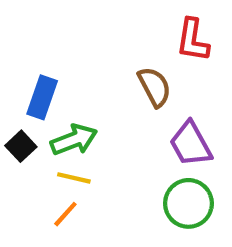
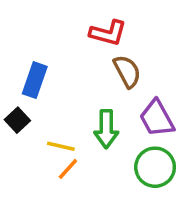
red L-shape: (193, 40) -> (108, 33), moved, turned -84
green arrow: (74, 140) -> (106, 129), moved, turned 111
orange line: (65, 214) -> (68, 169), moved

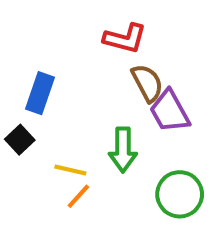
purple trapezoid: (157, 118) -> (170, 111), moved

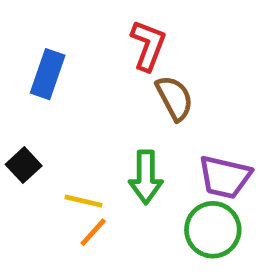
red L-shape: (125, 38) -> (148, 45), turned -84
blue rectangle: (40, 93) -> (48, 74), moved
purple trapezoid: (170, 111) -> (225, 177), moved, turned -48

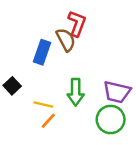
blue rectangle: (48, 74) -> (42, 52), moved
brown semicircle: (174, 98) -> (66, 40), moved

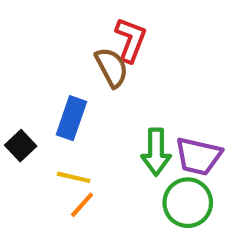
blue rectangle: (42, 52) -> (71, 118), moved
green arrow: (76, 92) -> (156, 152), moved

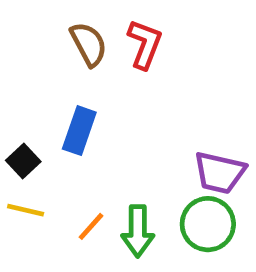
brown semicircle: (112, 67) -> (89, 44), moved
green arrow: (156, 152) -> (138, 231), moved
yellow line: (74, 177) -> (26, 210), moved

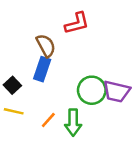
brown semicircle: (89, 44) -> (46, 46), moved
red L-shape: (145, 44) -> (77, 23), turned 55
green circle: (208, 224) -> (92, 90), moved

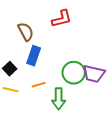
brown semicircle: (46, 46) -> (26, 32), moved
orange line: (48, 120) -> (39, 85), moved, turned 32

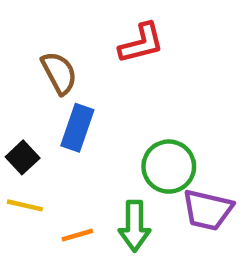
purple trapezoid: (94, 74) -> (208, 210), moved
orange line: (39, 85) -> (77, 235), moved

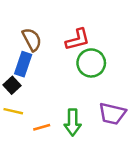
red L-shape: (141, 43) -> (78, 39), moved
blue rectangle: (77, 128) -> (23, 64), moved
green circle: (169, 167) -> (91, 63), moved

